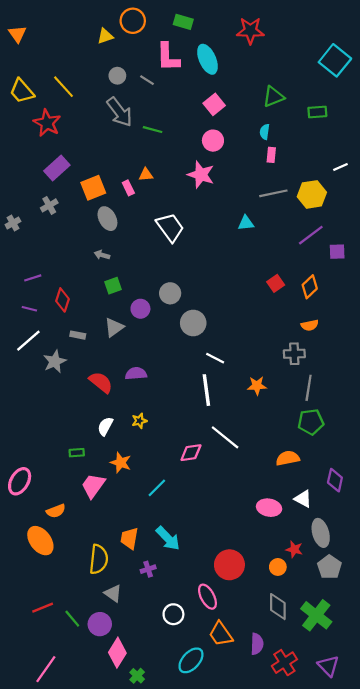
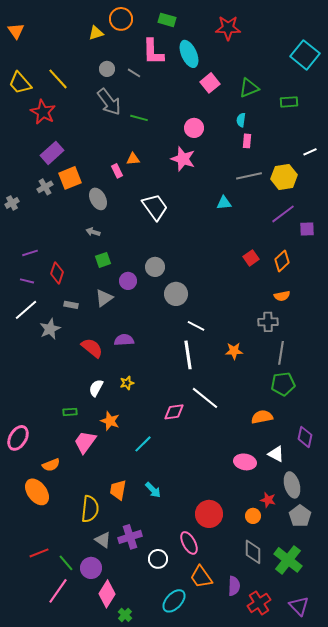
pink square: (214, 104) -> (210, 83), moved
orange square: (93, 188) -> (70, 178), moved
cyan arrow: (168, 538) -> (153, 490), size x0.7
purple cross: (148, 569) -> (130, 537), moved, size x1.6
pink line: (46, 669) -> (58, 591), moved

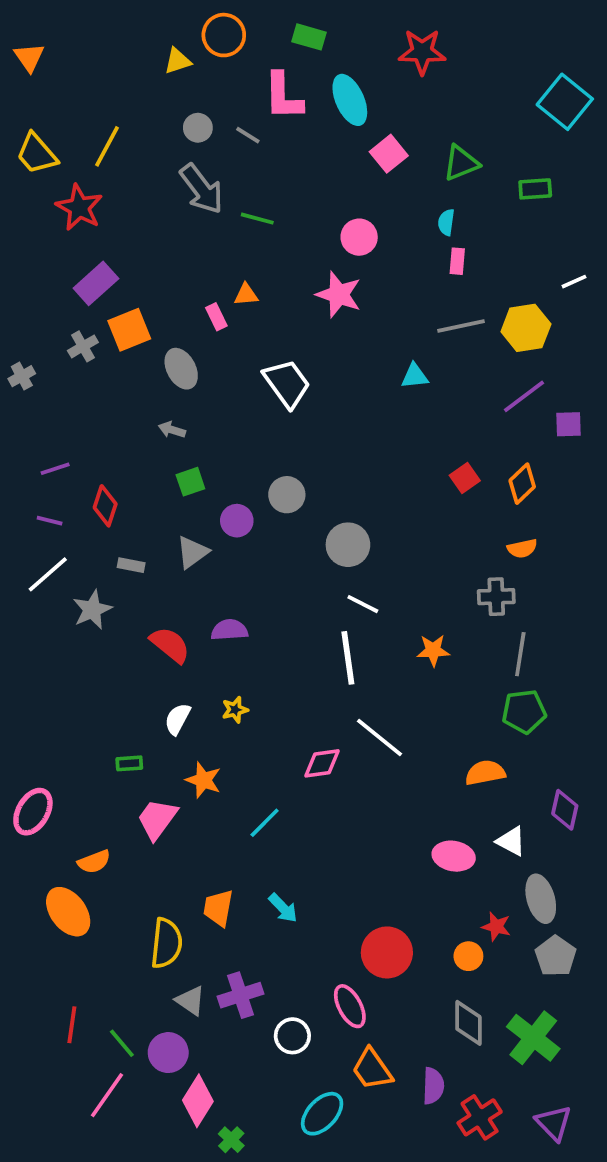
yellow line: (58, 79) -> (107, 146), turned 70
gray circle: (176, 294) -> (348, 545), moved
red line: (39, 553) -> (72, 1025), turned -60

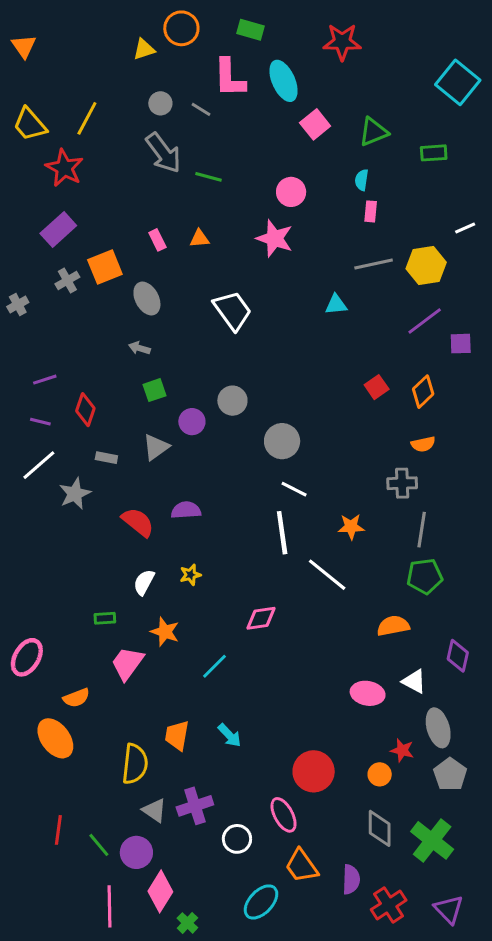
purple rectangle: (96, 283) -> (58, 229), moved
pink rectangle: (216, 317) -> (157, 240), moved
white line: (379, 737) -> (327, 575), moved
pink line: (107, 1095) -> (109, 906), moved, turned -36

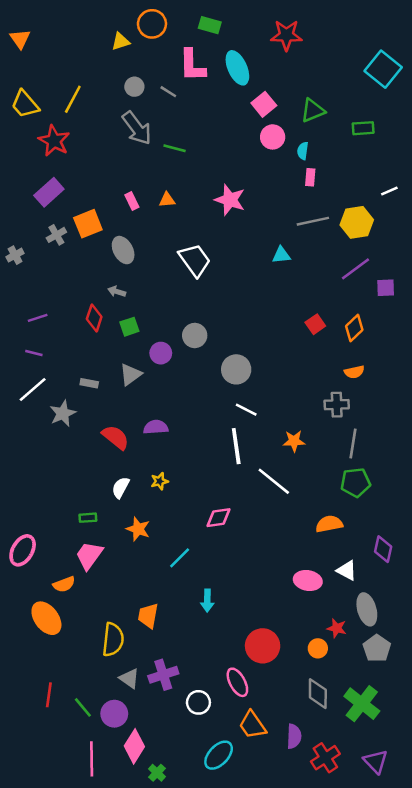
pink circle: (291, 192) -> (273, 137), moved
red diamond: (85, 410) -> (94, 318), moved
pink trapezoid: (127, 663) -> (89, 555), moved
cyan arrow: (229, 735) -> (207, 601), moved, turned 45

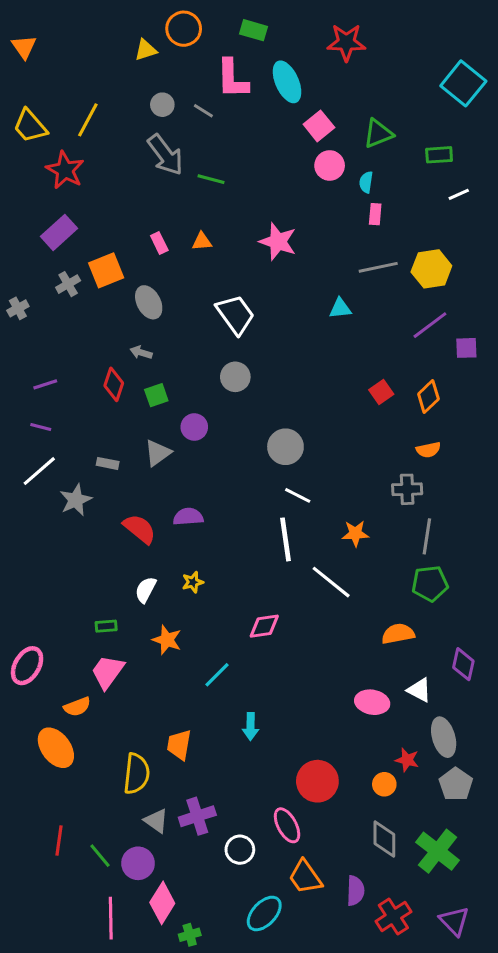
white line: (389, 191) -> (459, 194), moved
gray circle: (195, 335) -> (235, 377), moved
green cross: (157, 773) -> (190, 935), turned 30

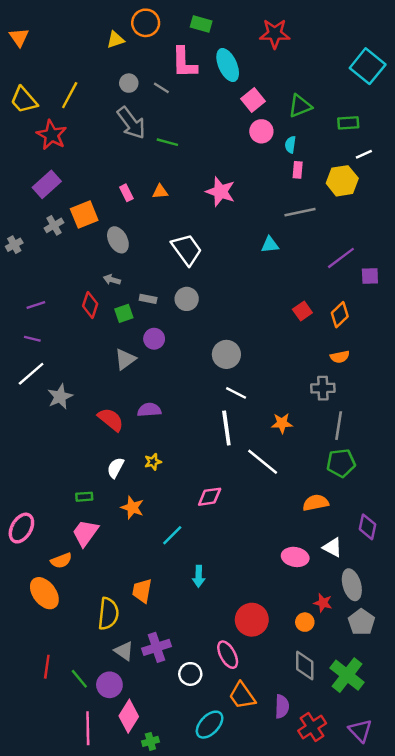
yellow hexagon: (431, 269) -> (342, 181), moved
gray rectangle: (108, 463) -> (148, 299), moved

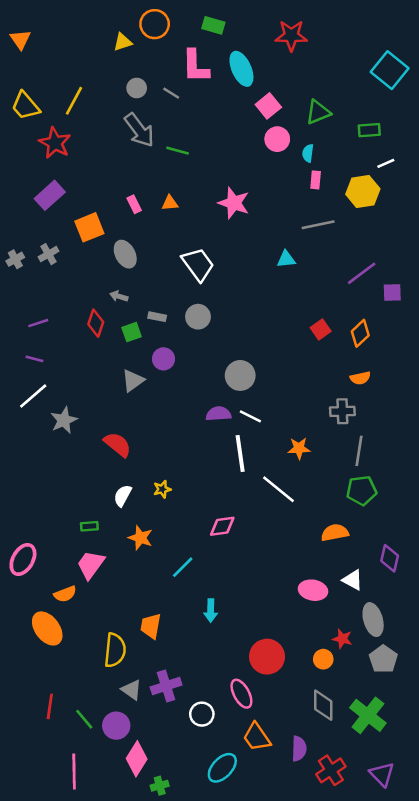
gray cross: (54, 225) -> (48, 254), moved
purple semicircle: (149, 410) -> (218, 414), moved
pink line: (88, 728) -> (74, 772), moved

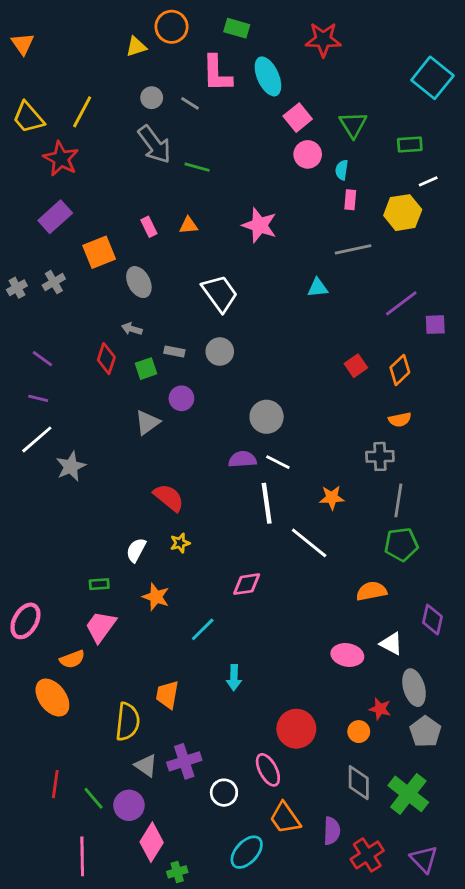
green triangle: (318, 112) -> (353, 125), turned -40
purple line: (38, 323) -> (42, 359), turned 54
red semicircle: (117, 444) -> (169, 498), moved

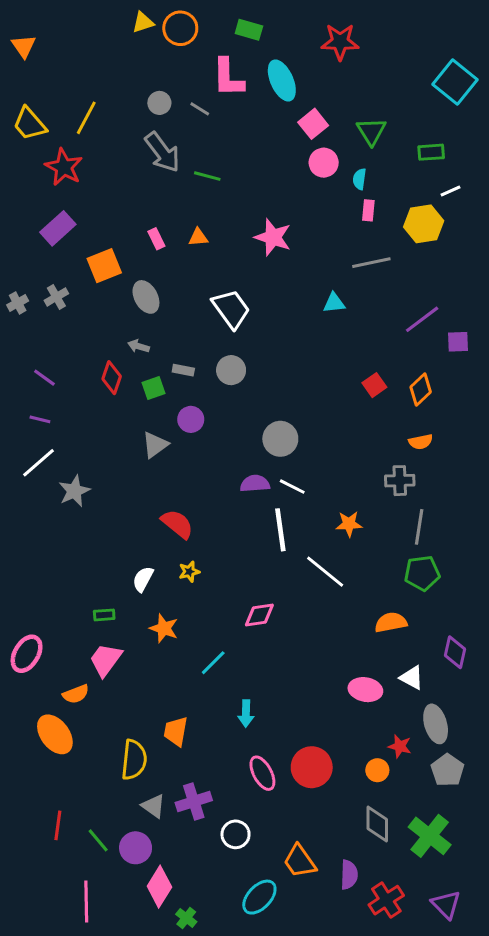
yellow triangle: (136, 47) -> (143, 22), moved
pink ellipse: (268, 770) -> (262, 773), moved
green cross: (177, 872) -> (186, 918), turned -36

